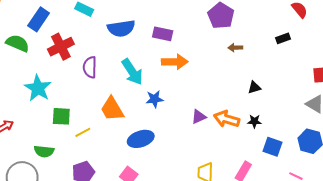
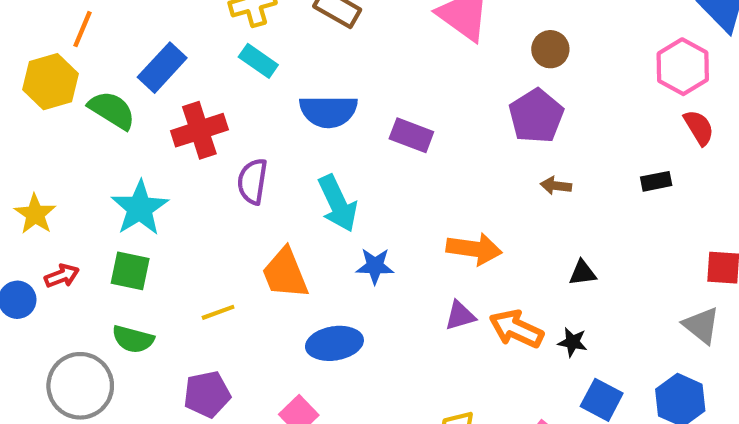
orange arrow: (175, 62) -> (474, 249), moved
green square: (61, 116) -> (130, 271), moved

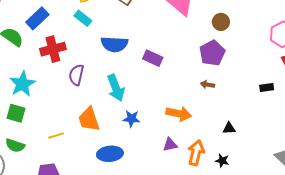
brown arrow: (556, 186) -> (207, 85), moved
orange arrow: (516, 329) -> (196, 153), turned 75

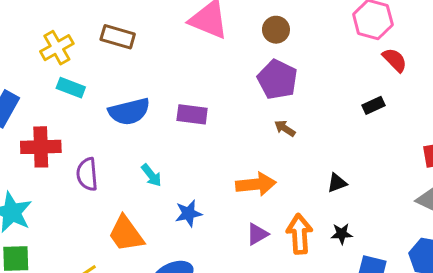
red cross: (53, 49) -> (41, 147), turned 30
brown arrow: (207, 85) -> (285, 128), turned 40
cyan arrow: (116, 88) -> (151, 175), size x0.6

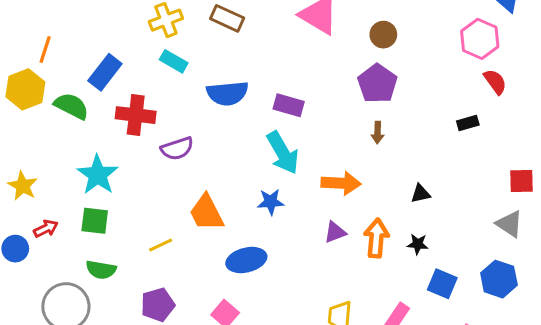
brown arrow: (285, 128) -> (378, 133), turned -130
purple semicircle: (87, 174) -> (177, 149), turned -112
cyan arrow: (151, 175) -> (283, 153), moved, size x1.8

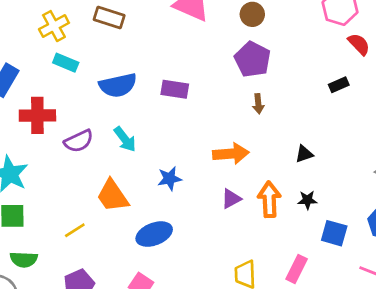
cyan arrow: (283, 153) -> (125, 139), moved, size x0.7

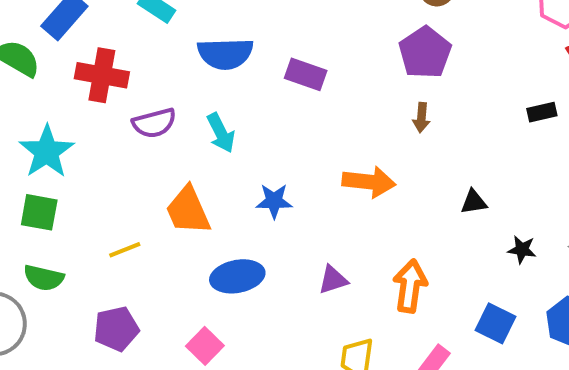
purple triangle: (231, 199) -> (333, 280), moved
orange arrow: (269, 199) -> (410, 286), moved
black star: (307, 200) -> (522, 250), moved

